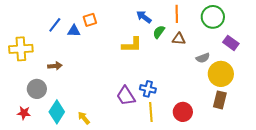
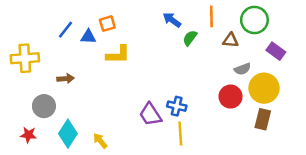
brown triangle: (179, 39) -> (231, 40), moved
yellow L-shape: (132, 45) -> (118, 55), moved
red circle: (183, 112) -> (231, 97), moved

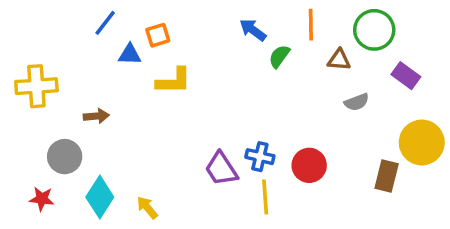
blue line: (66, 30) -> (105, 23), moved
yellow circle: (264, 88) -> (422, 142), moved
red circle: (231, 97) -> (309, 165), moved

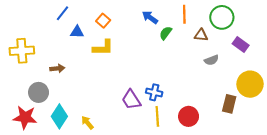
orange square: (158, 35) -> (103, 21), moved, turned -32
red circle: (309, 165) -> (189, 116), moved
red star: (42, 199) -> (25, 117), size x1.6

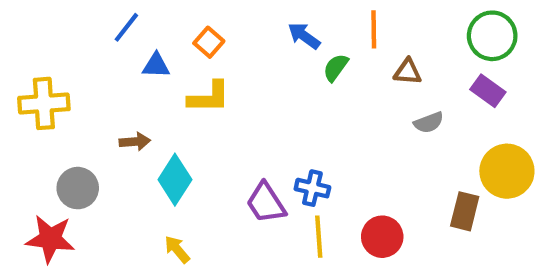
green circle: (222, 17) -> (492, 36), moved
brown arrow: (57, 68) -> (135, 142), moved
cyan diamond: (59, 116) -> (175, 180), moved

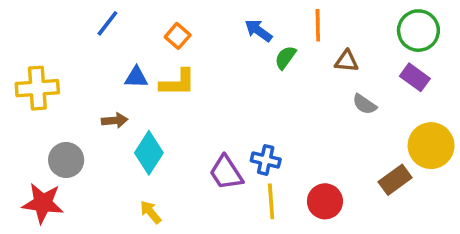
blue triangle: (156, 65) -> (136, 77), moved
gray semicircle: (429, 123) -> (365, 104), turned 55
brown rectangle: (465, 211) -> (395, 180), turned 40

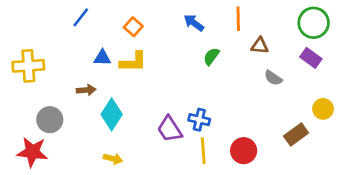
green semicircle: (285, 58) -> (211, 56), moved
yellow circle: (431, 146) -> (323, 109), size x0.6
yellow arrow: (151, 212) -> (113, 159), turned 144

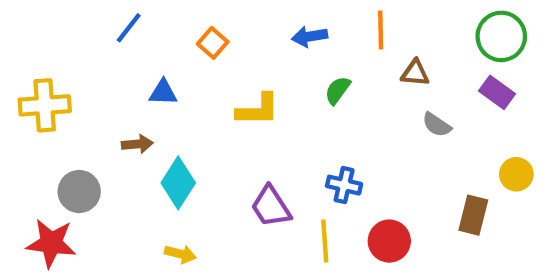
blue arrow: (194, 23) -> (310, 36), turned -45
yellow L-shape: (133, 62) -> (258, 110), moved
blue cross: (199, 120) -> (344, 185), moved
brown rectangle: (296, 134) -> (473, 215), turned -40

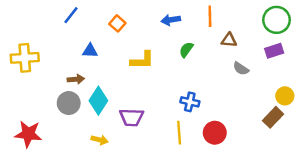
purple rectangle: (497, 92) -> (274, 51), turned -54
gray circle: (79, 191) -> (69, 103), moved
purple trapezoid: (271, 207) -> (132, 117), moved, turned -55
brown rectangle: (473, 215) -> (273, 117), moved, turned 30

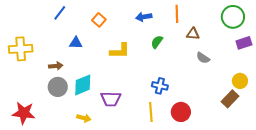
purple rectangle: (274, 51) -> (244, 43), moved
brown arrow: (76, 79) -> (56, 66), moved
cyan diamond: (98, 101) -> (83, 85), turned 35

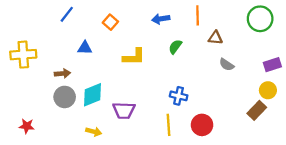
purple rectangle: (244, 43) -> (272, 65), moved
red star: (24, 113) -> (27, 126), size x0.6

